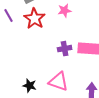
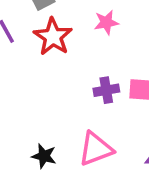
pink triangle: (59, 82) -> (96, 149), turned -40

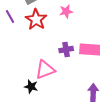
pink triangle: (96, 149) -> (45, 70), moved

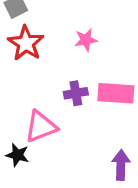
pink star: (66, 11) -> (86, 40), moved

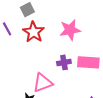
pink star: (86, 40) -> (70, 30), size x1.5

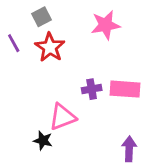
pink star: (70, 30) -> (106, 25), moved

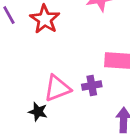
purple cross: (92, 89) -> (92, 85), moved

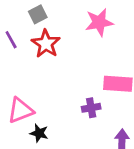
pink triangle: (57, 88) -> (20, 110), moved

